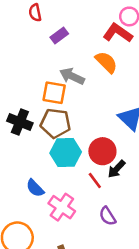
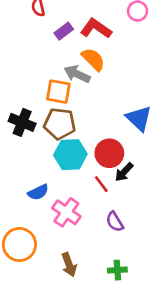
red L-shape: (118, 33) -> (96, 28), moved
orange semicircle: (106, 62) -> (93, 59), moved
blue semicircle: (35, 188) -> (38, 192), turned -72

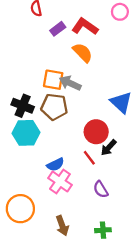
gray arrow: (77, 74) -> (70, 83), moved
cyan hexagon: (70, 155) -> (26, 133), moved
blue semicircle: (38, 192) -> (55, 165), moved

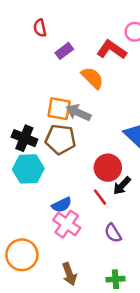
red L-shape: (85, 27) -> (112, 50), moved

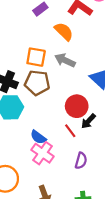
gray arrow: (78, 113) -> (65, 60), moved
blue semicircle: (62, 205) -> (38, 137), turned 63
purple semicircle: (113, 233) -> (81, 161), turned -133

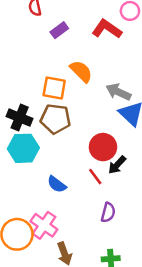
orange semicircle: (64, 31) -> (81, 71), moved
gray arrow: (65, 60) -> (118, 92), moved
pink cross: (43, 153) -> (44, 225), moved

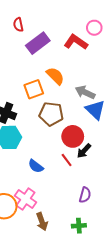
purple rectangle: (59, 30) -> (38, 43), size x1.6
orange square: (54, 88) -> (34, 89), turned -30
brown pentagon: (55, 119) -> (51, 114), moved
purple semicircle: (108, 213) -> (85, 195), moved

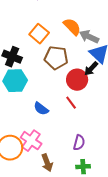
orange semicircle: (55, 76) -> (72, 27), moved
orange square: (34, 89) -> (39, 34), turned -30
black arrow: (84, 151) -> (91, 69), moved
purple semicircle: (85, 195) -> (79, 143), moved

